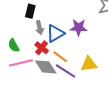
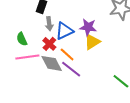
yellow triangle: (89, 64) -> (92, 42), moved, turned -30

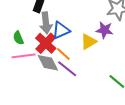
gray arrow: (49, 24) -> (46, 23), size x1.5
purple star: (88, 27) -> (105, 30), moved
red cross: (49, 44) -> (46, 43), size x1.5

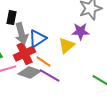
red cross: (46, 43) -> (25, 54), turned 30
gray diamond: (48, 63) -> (30, 73), turned -35

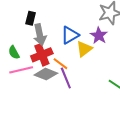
purple star: (80, 31) -> (99, 35), turned 30
blue triangle: (38, 39) -> (70, 35), moved
purple line: (50, 75) -> (66, 78), turned 35

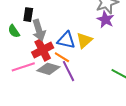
blue triangle: (70, 35) -> (66, 40), moved, turned 48
purple star: (99, 35) -> (105, 20), moved
green semicircle: (14, 52) -> (14, 31), moved

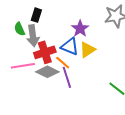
purple star: (105, 20) -> (80, 29), moved
gray arrow: (39, 30) -> (33, 36), moved

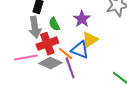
green semicircle: (20, 29) -> (54, 24), moved
blue triangle: (70, 46) -> (80, 50), moved

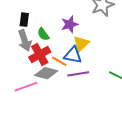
purple star: (82, 19) -> (70, 24), turned 30
pink line: (26, 58) -> (26, 87), moved
purple line: (70, 68) -> (78, 74), moved, turned -70

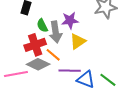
gray arrow: (25, 41) -> (56, 32), moved
blue triangle: (73, 55) -> (86, 79), moved

